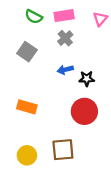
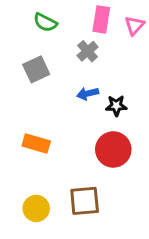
pink rectangle: (64, 16) -> (101, 19), moved, turned -72
gray square: (27, 52) -> (36, 69), turned 30

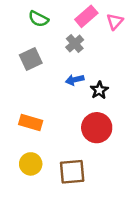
pink rectangle: (101, 19) -> (86, 16), turned 40
black star: (116, 106) -> (99, 90), turned -30
yellow circle: (36, 208) -> (31, 164), moved

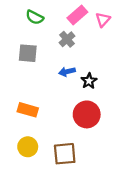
gray square: (31, 59) -> (28, 53), turned 30

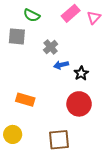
gray cross: (67, 39) -> (51, 47), moved
gray square: (28, 53) -> (17, 36), moved
yellow circle: (28, 147) -> (13, 134), moved

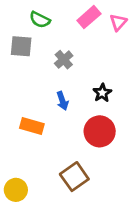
blue arrow: (61, 65) -> (62, 101), moved, turned -96
yellow circle: (13, 134) -> (16, 190), moved
brown square: (59, 140) -> (74, 177), turned -30

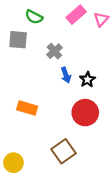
blue arrow: (62, 101) -> (66, 75), moved

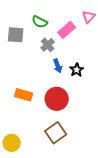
pink rectangle: (76, 15) -> (67, 30), moved
green semicircle: (34, 17) -> (40, 22), moved
red circle: (85, 113) -> (57, 99), moved

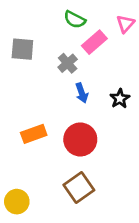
green semicircle: (40, 22) -> (75, 20), moved
black star: (77, 70) -> (120, 99), moved
orange rectangle: (24, 95) -> (34, 134), turned -36

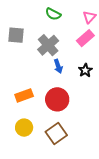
pink rectangle: (94, 42) -> (85, 38), moved
gray cross: (68, 63) -> (48, 45), size x1.5
yellow circle: (17, 202) -> (24, 128), moved

